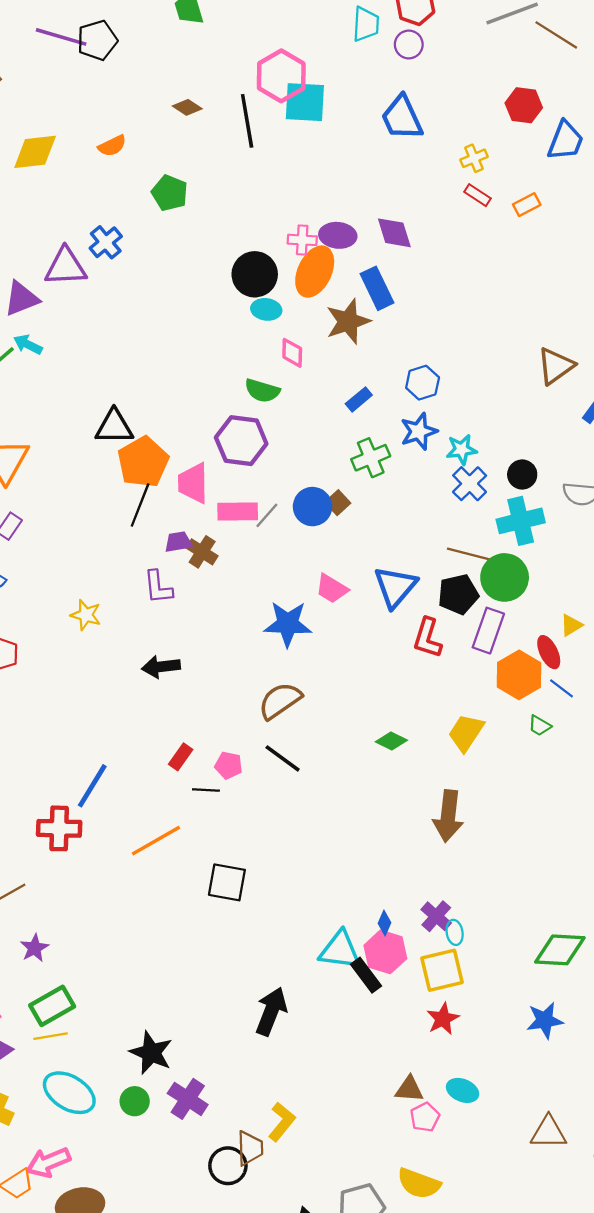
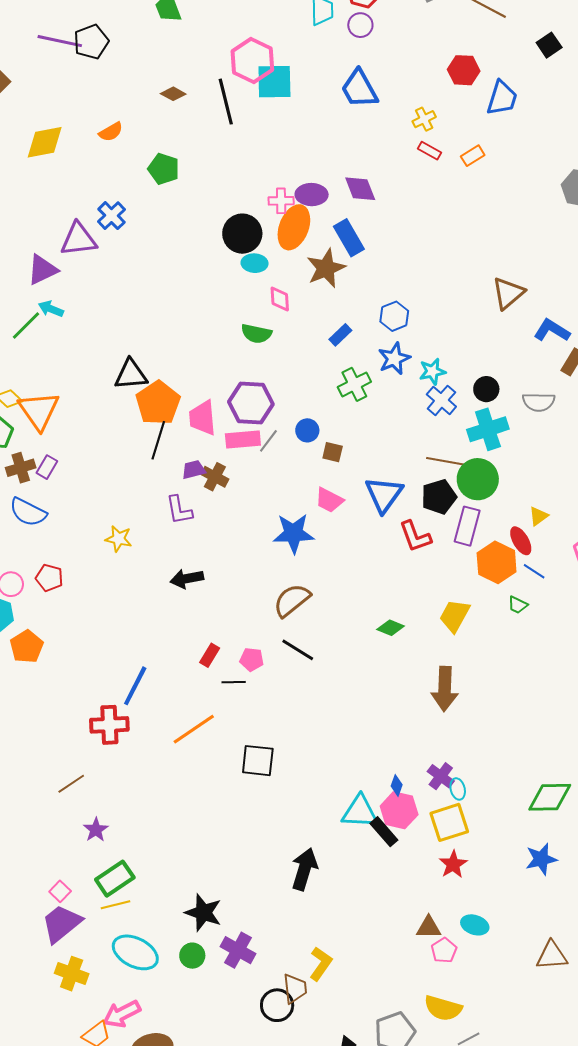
purple hexagon: (241, 441) -> (251, 403), moved
brown square: (338, 503) -> (333, 452), moved, turned -30
blue circle: (313, 507) -> (307, 430), size x0.7
red L-shape: (427, 638) -> (415, 536), turned -33

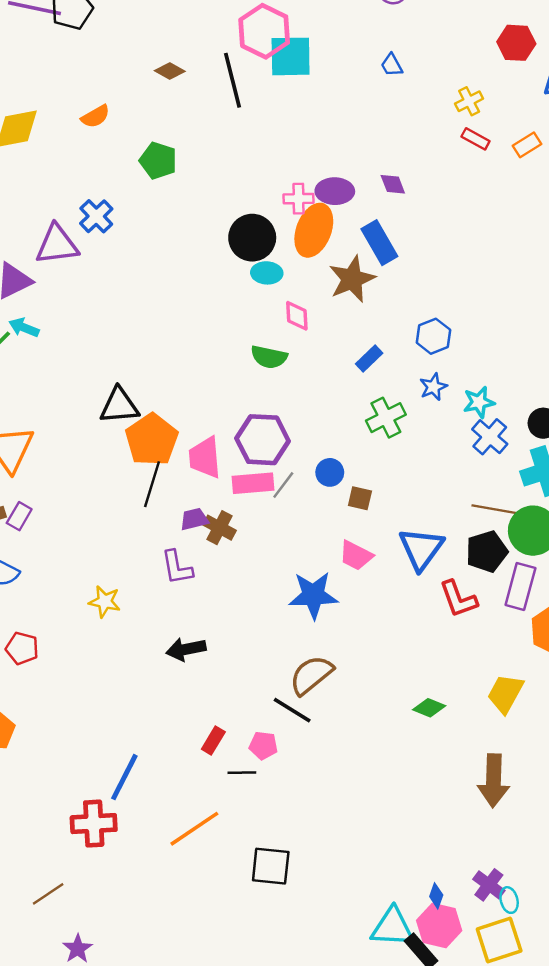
blue trapezoid: (359, 89) -> (392, 65), size x0.5
purple diamond: (360, 189) -> (393, 184), size x0.7
blue star: (394, 359) -> (433, 387), size x0.7
black line: (298, 650) -> (292, 710), moved

